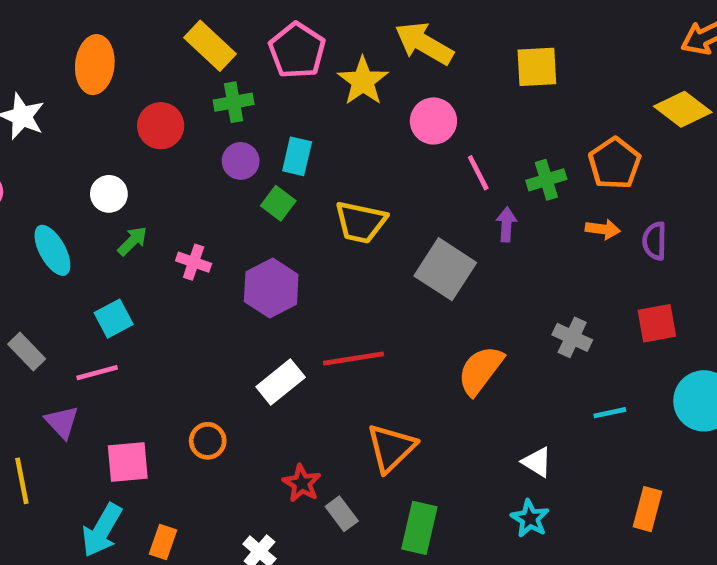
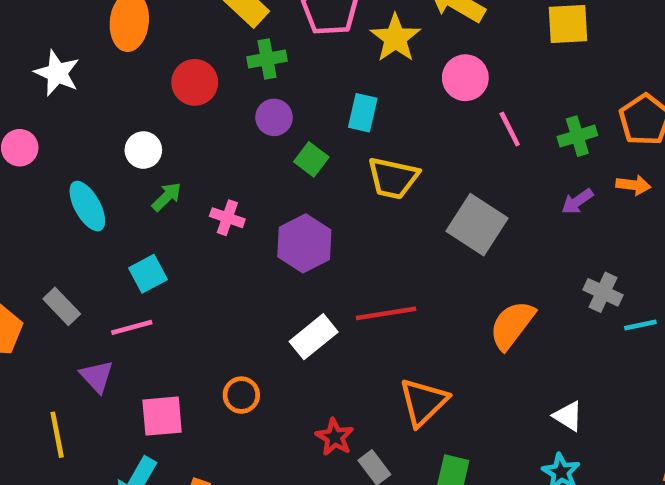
cyan rectangle: (297, 156) -> (363, 113), moved
purple arrow: (506, 224) -> (577, 201), moved, turned -128
cyan line: (610, 413) -> (640, 325), moved

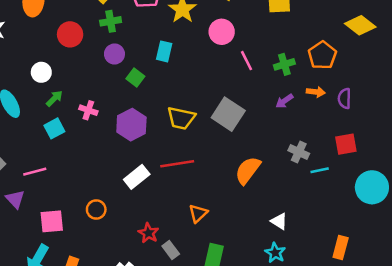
yellow trapezoid: (393, 178) -> (181, 118), moved
cyan square: (148, 274) -> (54, 128), moved
orange triangle: (423, 402) -> (198, 213), size x0.7

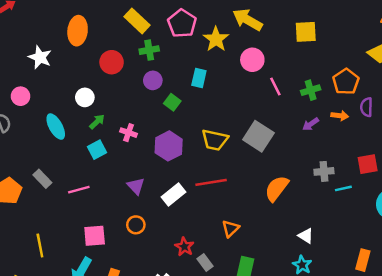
purple semicircle: (344, 98) -> (366, 107), moved
gray cross: (299, 152) -> (324, 171), turned -30
purple triangle: (15, 199) -> (136, 186), moved

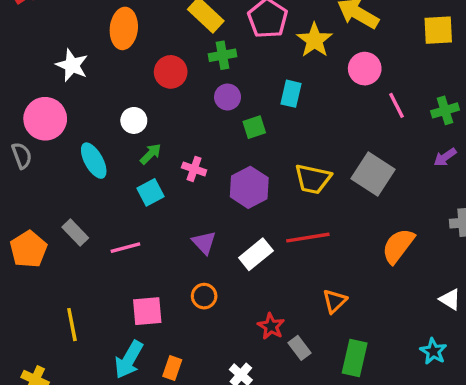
pink circle: (21, 96) -> (45, 119), size x1.6
green square: (172, 102) -> (254, 127), turned 35
white triangle: (306, 236) -> (450, 299), moved

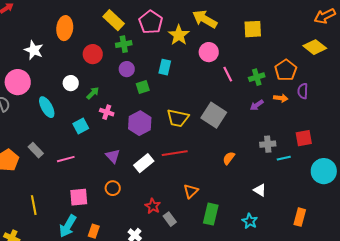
green arrow: (151, 154) -> (93, 93), moved
orange semicircle: (398, 246) -> (229, 158), size x0.6
green rectangle: (355, 358) -> (211, 214), moved

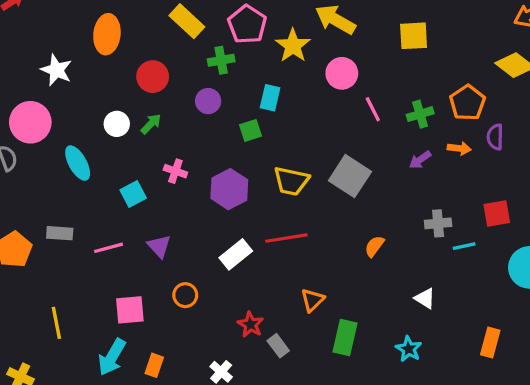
green cross: (124, 44) -> (221, 60), moved
green square: (143, 87) -> (250, 130), moved
green arrow: (93, 93) -> (151, 124), moved
gray rectangle: (36, 150) -> (60, 233), turned -42
purple triangle: (113, 156) -> (159, 246), moved

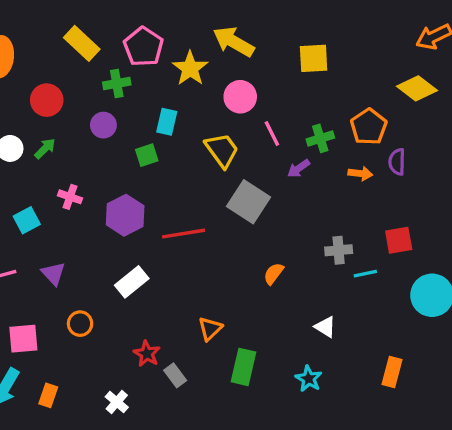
purple arrow: (420, 160) -> (299, 168), moved
yellow trapezoid: (291, 181) -> (222, 150), moved, turned -138
red line: (286, 238) -> (183, 234), moved

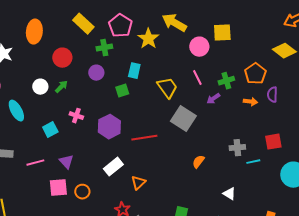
pink circle: (240, 97) -> (199, 47), moved
orange triangle: (210, 329) -> (138, 183), moved
pink square: (23, 339) -> (58, 188), moved

